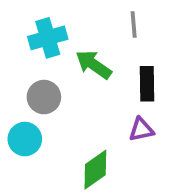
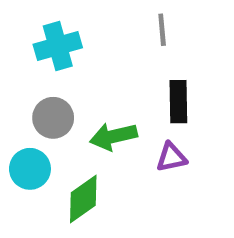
green arrow: (94, 65) -> (113, 136), moved, turned -48
green diamond: (95, 170) -> (83, 199), moved

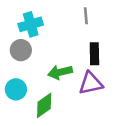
gray circle: (53, 118) -> (21, 50), moved
purple triangle: (171, 157) -> (91, 83), size x1.5

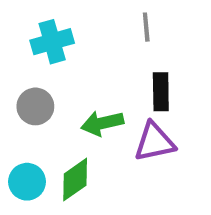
gray circle: (21, 50) -> (35, 106), moved
cyan circle: (16, 89) -> (27, 182), moved

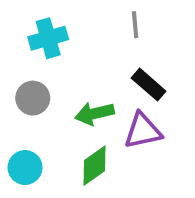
black rectangle: (161, 92) -> (149, 85), turned -48
green diamond: (75, 180) -> (95, 166), moved

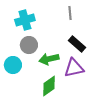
gray circle: (33, 98) -> (29, 45), moved
cyan circle: (25, 168) -> (13, 65), moved

